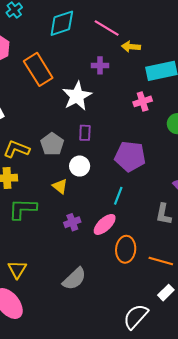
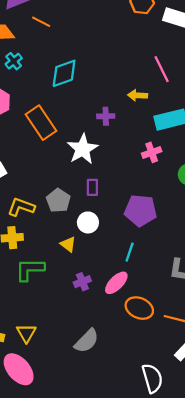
pink line: (107, 28) -> (162, 69), moved, turned 35
orange ellipse: (126, 249) -> (139, 308), turned -70
white semicircle: (136, 317) -> (152, 378), turned 124

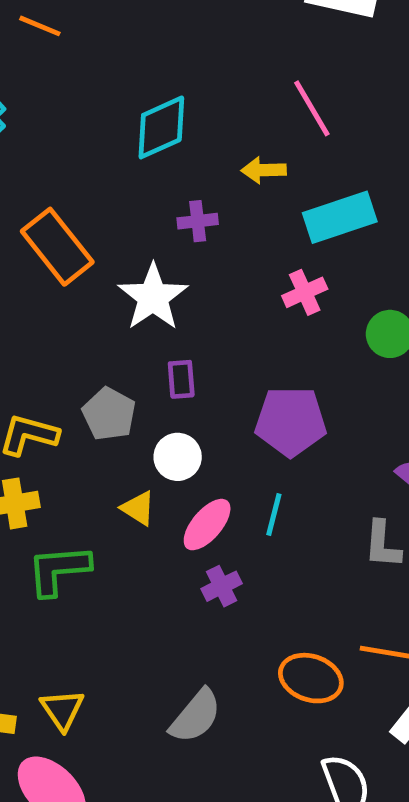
cyan diamond: (64, 73) -> (161, 127), moved
purple cross: (82, 282) -> (222, 586), moved
pink ellipse: (116, 283) -> (207, 525), moved
orange ellipse: (139, 308) -> (311, 678), moved

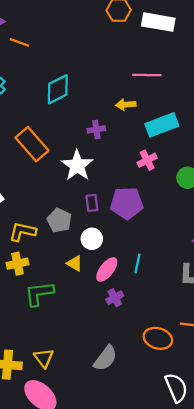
pink line: (312, 108) -> (147, 75), turned -56
cyan diamond: (161, 127) -> (58, 89), moved
purple pentagon: (291, 421) -> (127, 203), moved

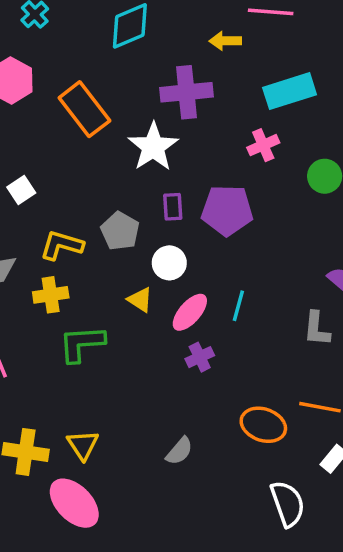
yellow arrow: (126, 105) -> (225, 41), moved
purple cross: (96, 129) -> (186, 92), size x1.8
gray semicircle: (105, 358) -> (179, 451), size x0.7

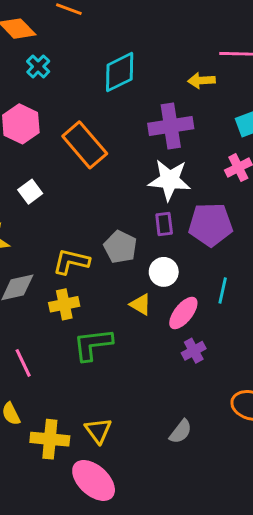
white star: (153, 147) -> (169, 180), moved, turned -30
white square: (21, 190) -> (30, 192), moved
cyan line: (238, 306) -> (223, 291), moved

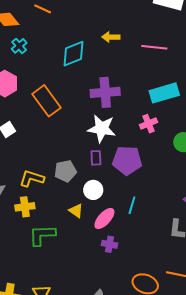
yellow arrow: (201, 81) -> (111, 37), moved
gray pentagon: (120, 247) -> (65, 171), turned 30
purple cross: (194, 351) -> (110, 244), turned 35

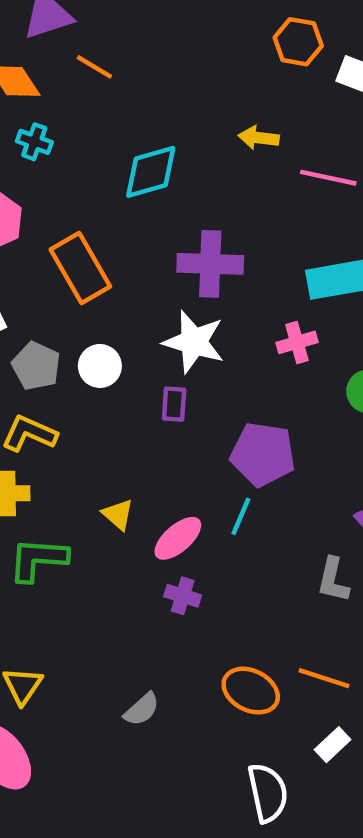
yellow arrow: (111, 37) -> (259, 138), moved
cyan cross: (19, 46) -> (34, 142), turned -35
purple pentagon: (127, 160) -> (263, 454), moved
gray pentagon: (65, 171) -> (36, 366), moved, turned 30
white circle: (93, 190) -> (100, 366), moved

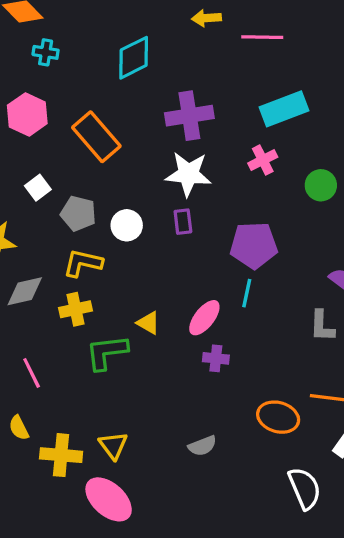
white circle: (100, 366) -> (127, 225), moved
yellow triangle: (118, 514) -> (148, 323), moved
gray semicircle: (142, 709) -> (202, 446), turned 32

